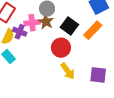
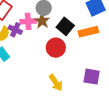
orange rectangle: (93, 30) -> (88, 32), turned 30
yellow arrow: (68, 71) -> (56, 83), moved

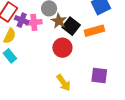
brown star: (42, 21) -> (59, 21), moved
purple cross: (15, 30) -> (22, 20), moved

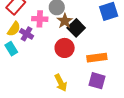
purple cross: (22, 20) -> (27, 34), moved
orange rectangle: (94, 31) -> (97, 58), moved

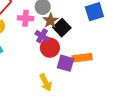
purple cross: (27, 34) -> (42, 36), moved
purple square: (97, 81) -> (66, 63), moved

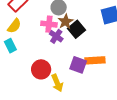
pink cross: (26, 18) -> (49, 24), moved
red circle: (50, 48) -> (41, 69), moved

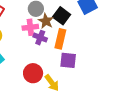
black square: (76, 29) -> (62, 16), moved
orange rectangle: (95, 60) -> (60, 39), moved, turned -60

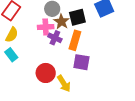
black square: (62, 16) -> (77, 17), turned 36

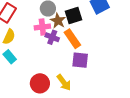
orange rectangle: (75, 40) -> (72, 39), turned -48
red circle: (46, 73) -> (40, 83), moved

